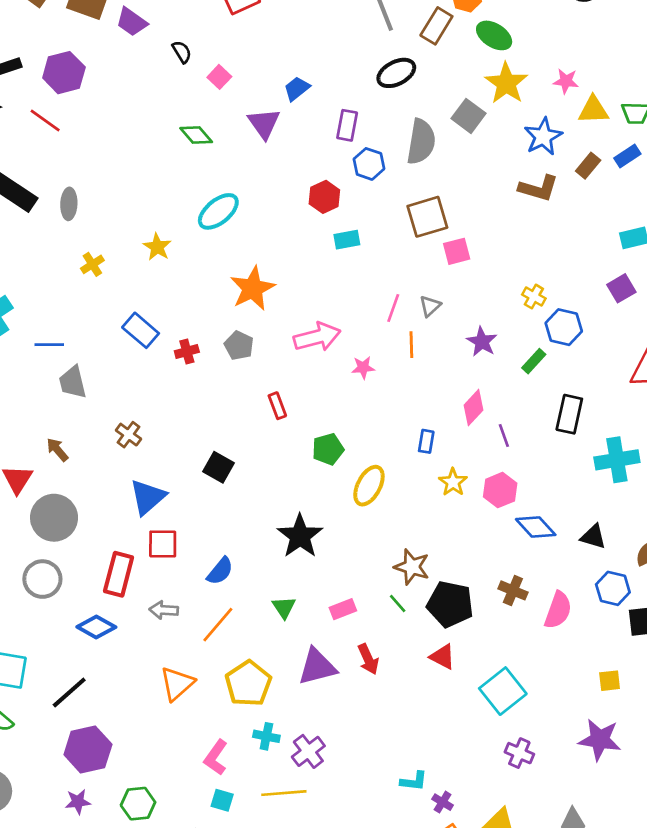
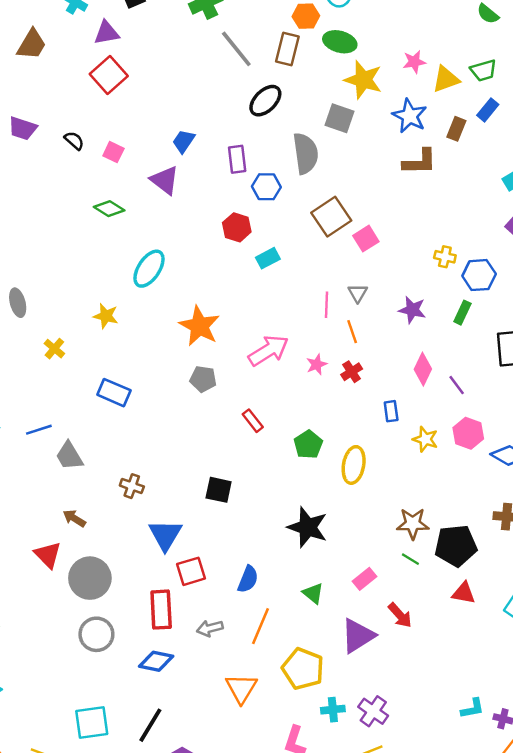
red cross: (187, 352) -> (352, 372), moved

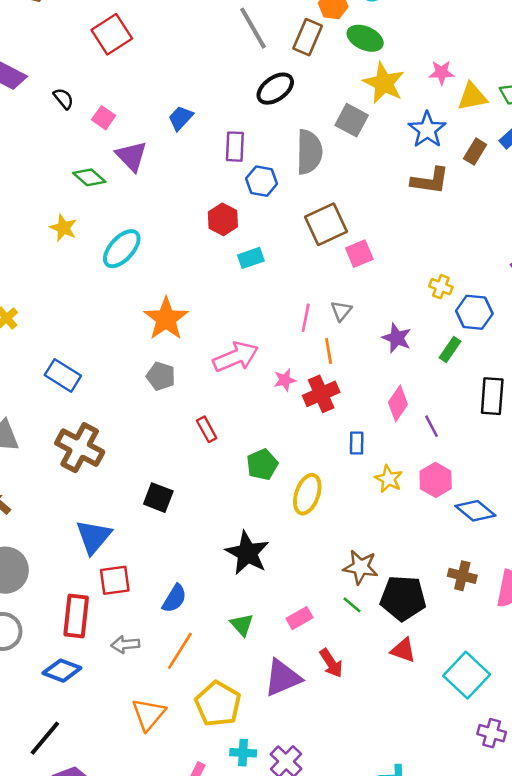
purple triangle: (165, 180) -> (131, 156), moved
yellow star: (106, 316) -> (63, 228), moved
red cross: (352, 372) -> (321, 394), size x1.5
brown cross: (132, 486) -> (80, 448), moved, size x1.8

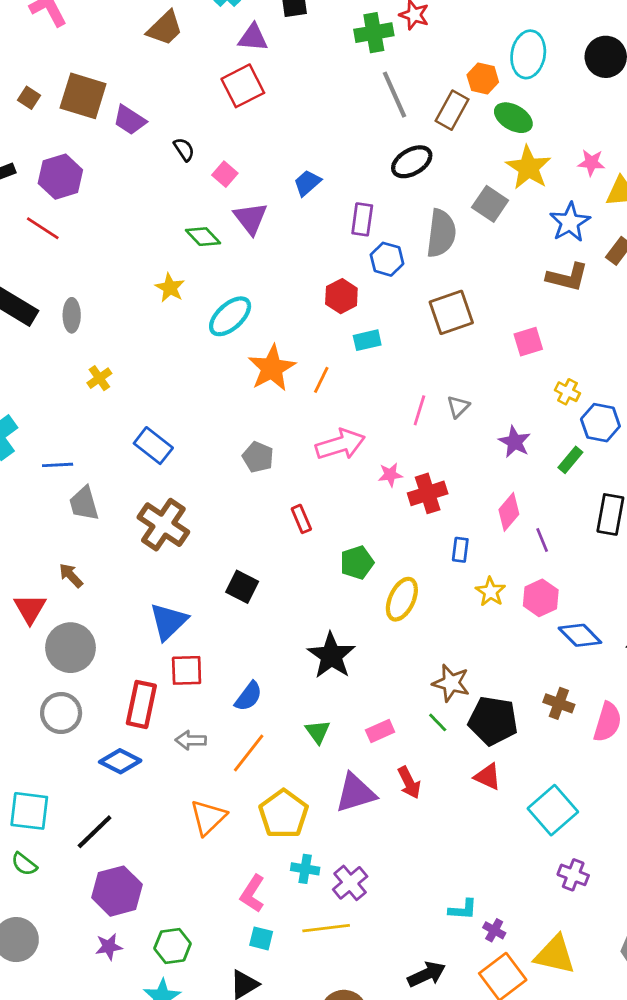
pink square: (359, 254) -> (528, 342), moved
orange star: (166, 319) -> (272, 368), moved
orange line: (329, 351) -> (321, 380), moved, turned 30

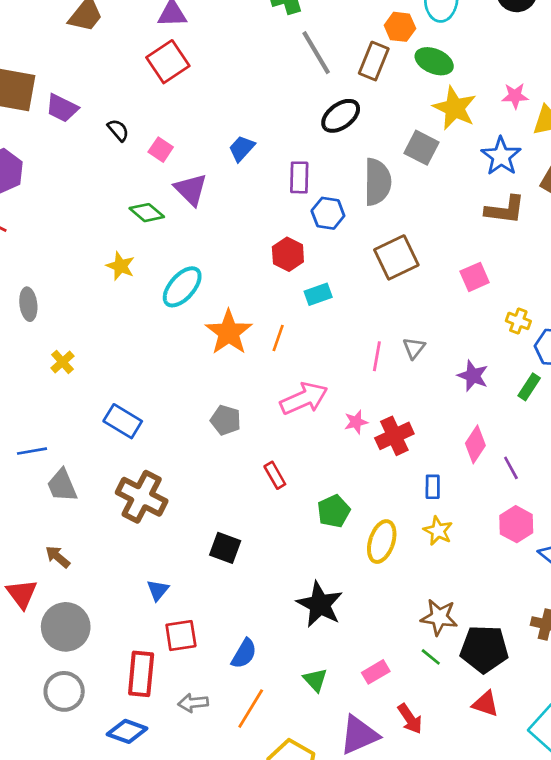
yellow star: (491, 592) -> (438, 531), moved
blue triangle: (169, 621) -> (158, 590), size x0.6

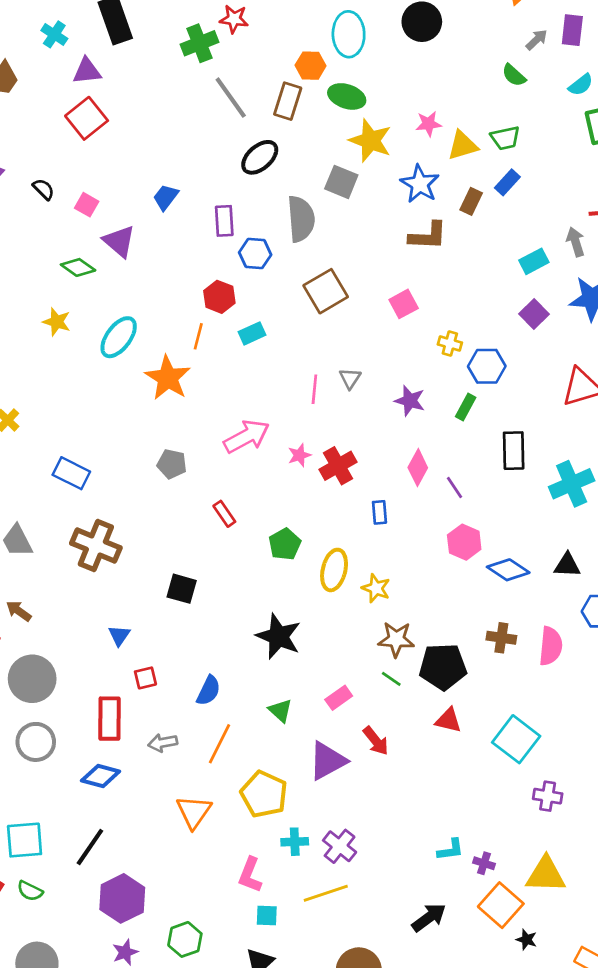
orange line: (278, 338) -> (198, 336), moved
yellow star: (438, 531) -> (376, 588), moved
red square: (181, 636) -> (145, 678), size x0.7

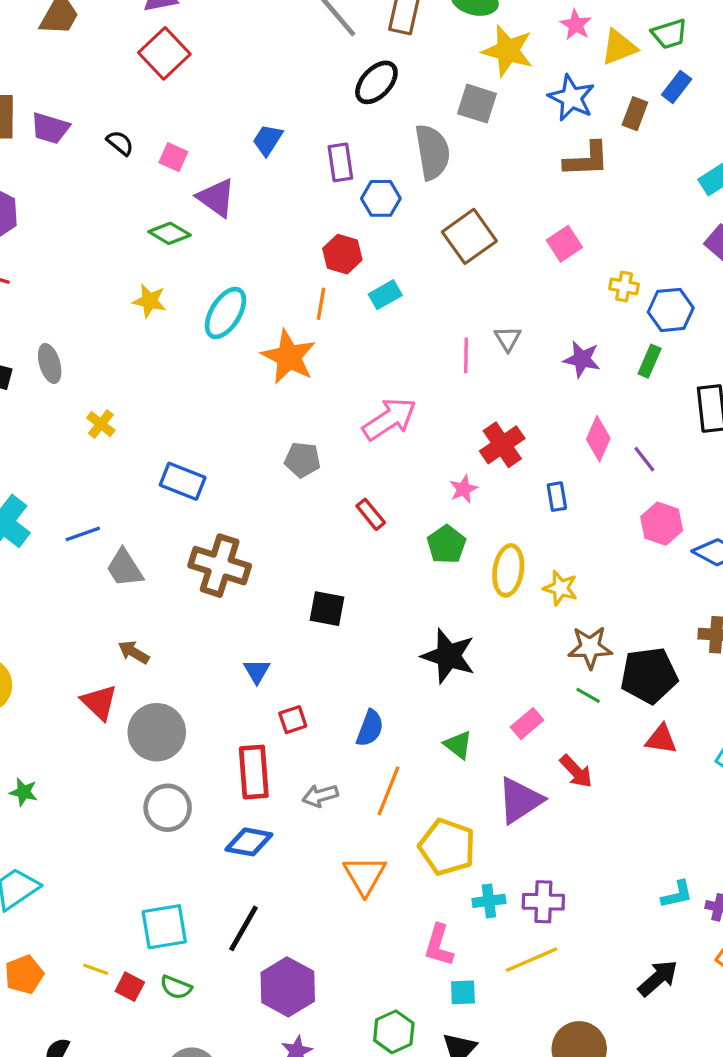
pink star: (429, 124) -> (576, 25), turned -30
pink star: (299, 455) -> (464, 489), moved
purple cross: (340, 846) -> (543, 902), turned -32
green hexagon: (185, 939) -> (394, 1032), moved

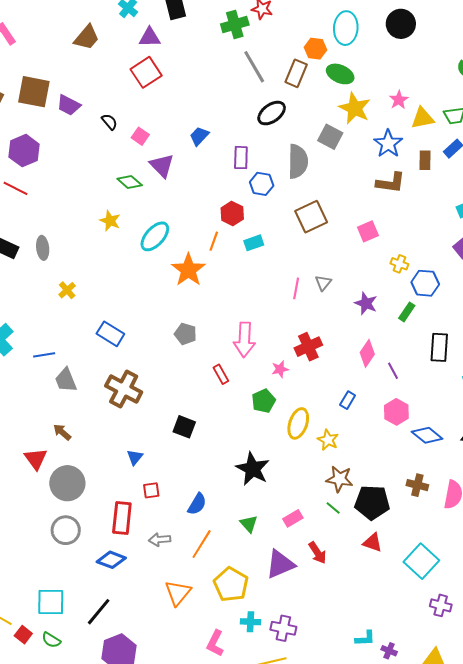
brown rectangle: (635, 114) -> (425, 160), turned -30
pink arrow: (389, 419) -> (244, 340), moved, turned 116
blue rectangle: (557, 497) -> (348, 400), moved, turned 30

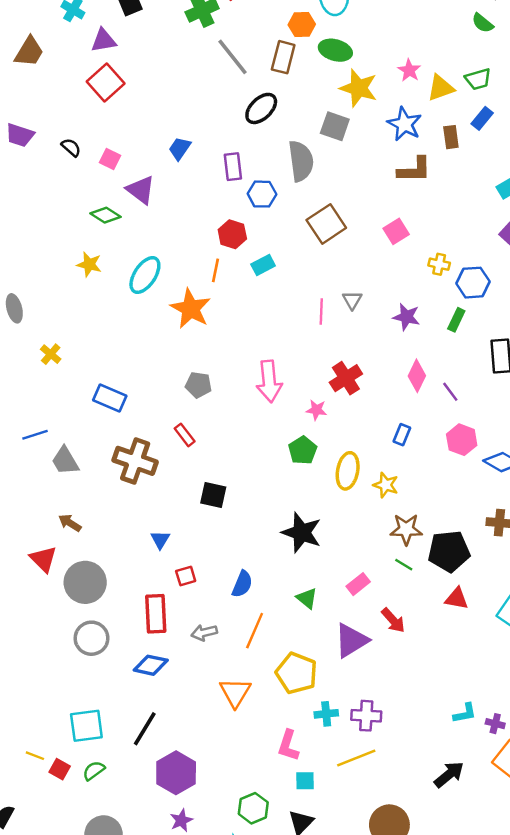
pink star: (280, 369) -> (316, 410), turned 30
red rectangle: (221, 374) -> (185, 435), moved
green semicircle: (51, 640) -> (94, 771), turned 120

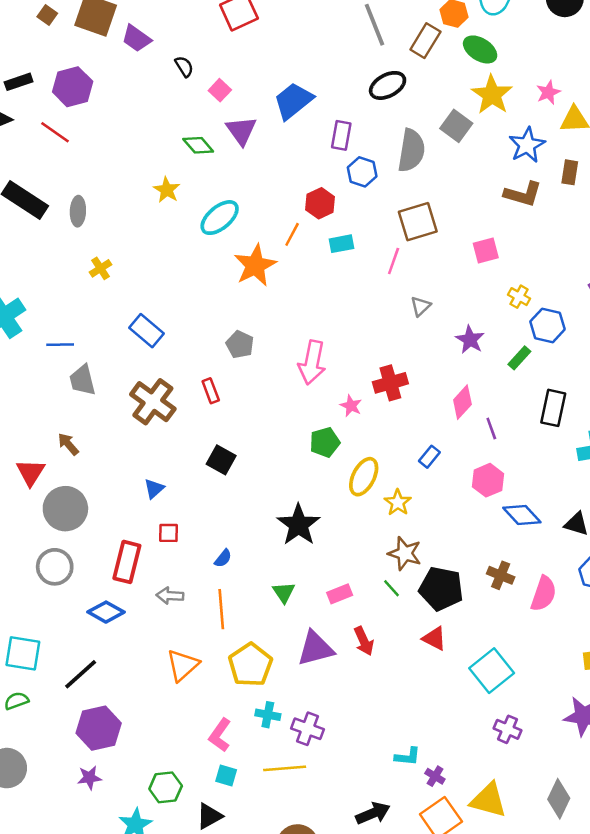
blue trapezoid: (180, 148) -> (293, 101), size x1.6
pink line: (321, 312) -> (394, 261), moved
blue semicircle: (242, 584) -> (223, 558), size x0.7
orange line: (255, 631) -> (221, 609), turned -45

